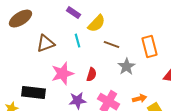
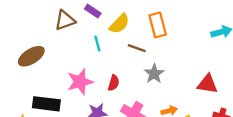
brown ellipse: (20, 19) -> (31, 56), moved
brown triangle: (45, 44) -> (65, 20), moved
orange rectangle: (149, 47) -> (158, 25), moved

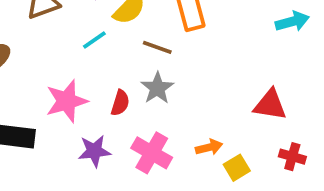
cyan line: (97, 44) -> (94, 40), turned 70
gray star: (154, 74) -> (157, 88), moved

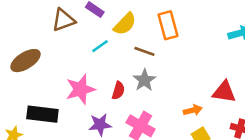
orange arrow: (209, 147) -> (193, 110), moved

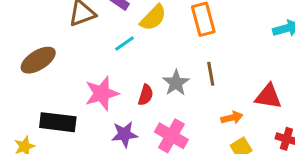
brown line: (144, 51) -> (211, 74), moved, turned 60

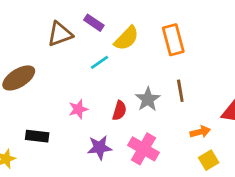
pink star: (102, 93) -> (78, 109), size x0.6
black rectangle: (58, 122) -> (37, 136), size x0.7

